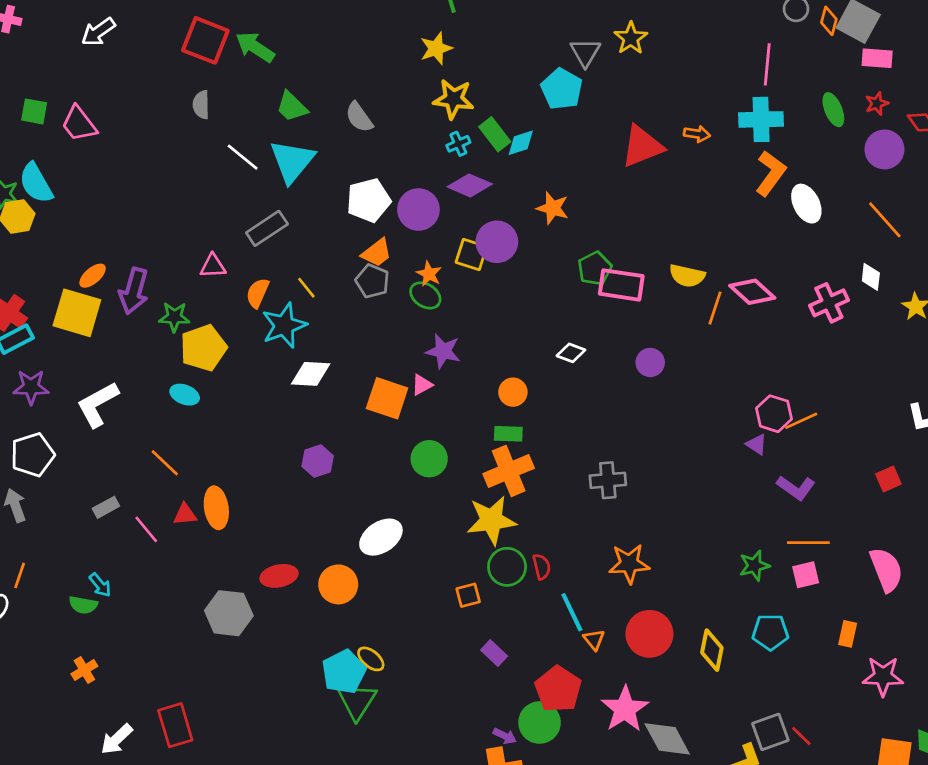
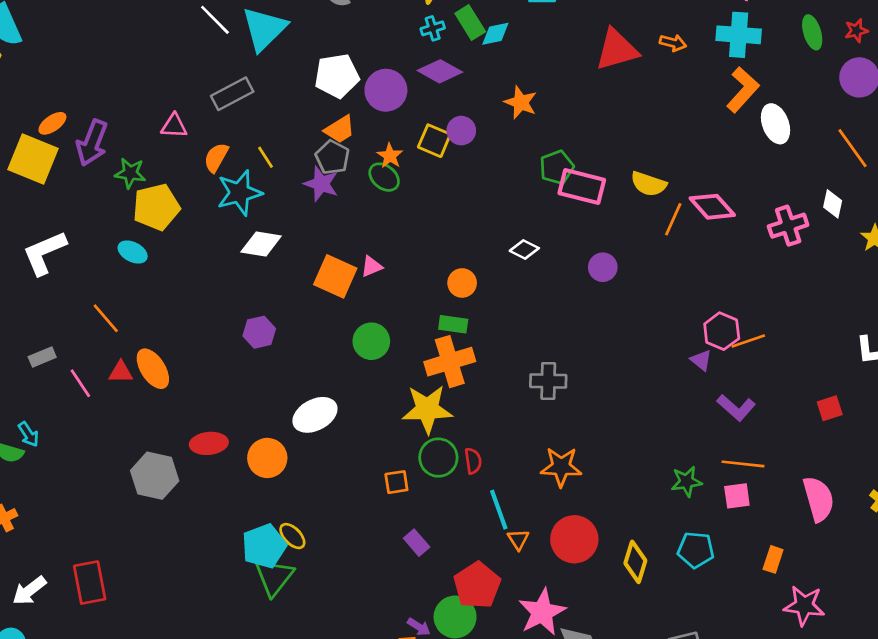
purple circle: (497, 242) -> (461, 131), size x0.7
purple star: (443, 351) -> (321, 184), moved
orange ellipse: (216, 508) -> (153, 369), turned -30

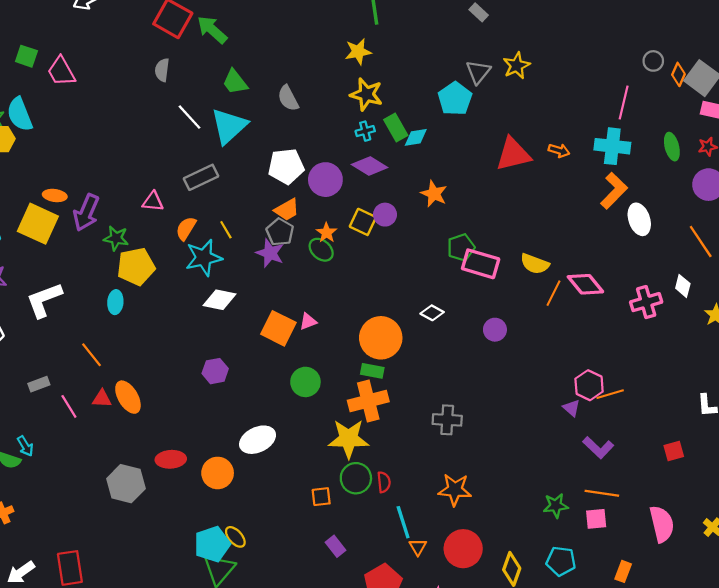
orange ellipse: (52, 123) -> (55, 195), turned 40
cyan ellipse: (133, 252) -> (115, 302), turned 65
orange circle: (462, 283) -> (381, 338), size x1.8

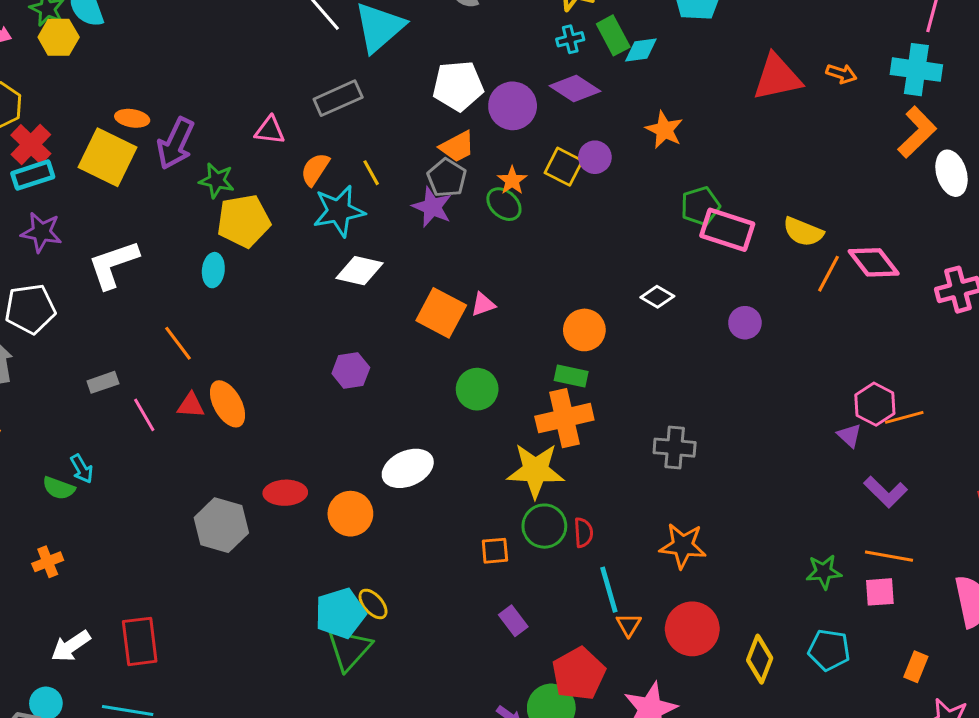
orange circle: (381, 338) -> (584, 330), size x0.7

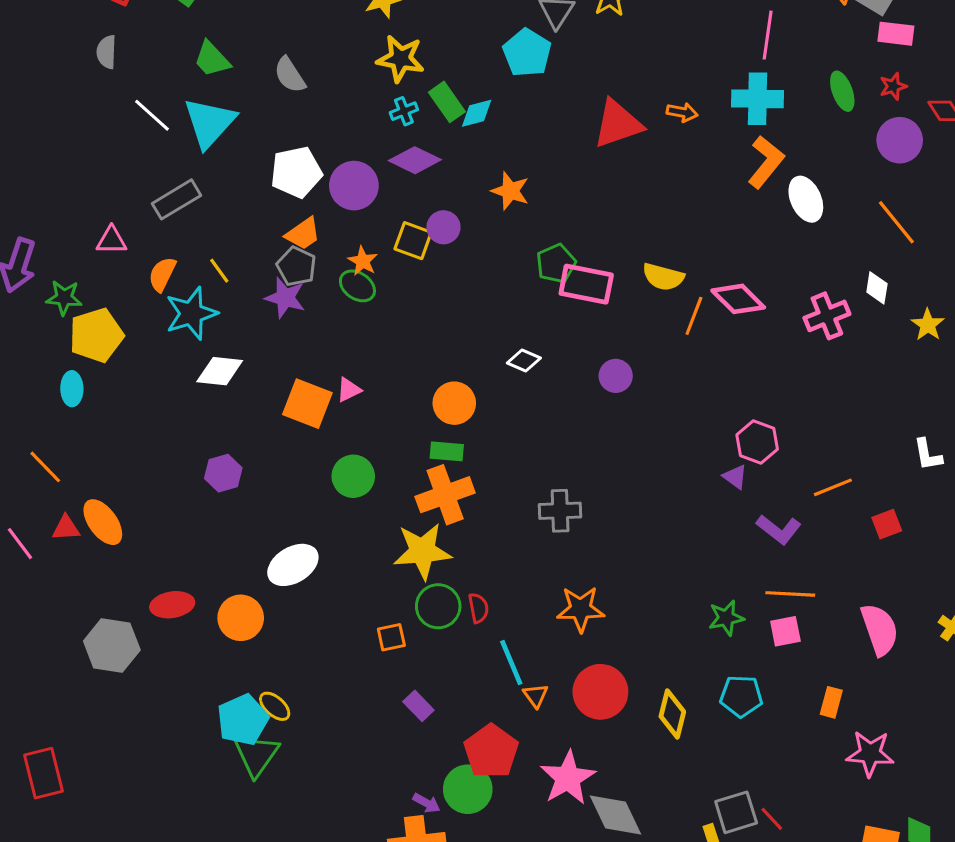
orange line: (904, 417) -> (833, 487), moved

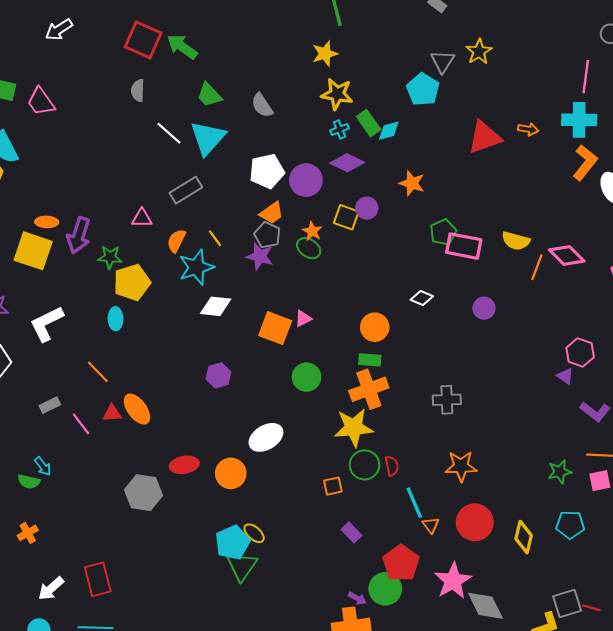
red line: (772, 819) -> (591, 608), turned -30

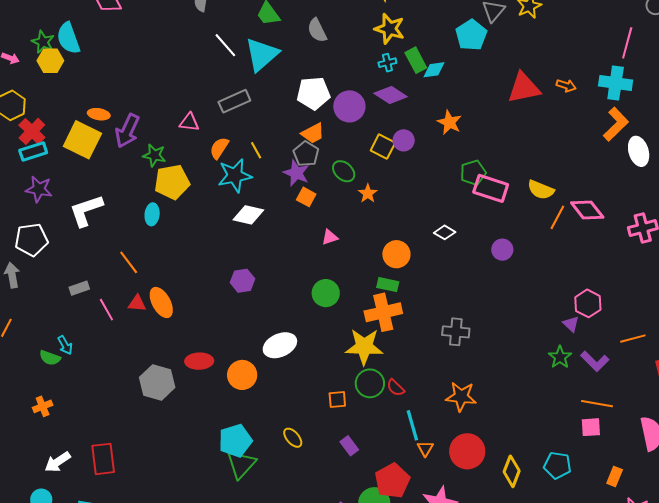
orange star: (312, 231) -> (368, 193), moved
orange square: (275, 328) -> (306, 197), moved, size x0.6
red semicircle: (392, 466) -> (396, 388), turned 138
green star: (560, 472) -> (560, 357), moved, turned -30
yellow ellipse: (254, 533) -> (293, 438), moved

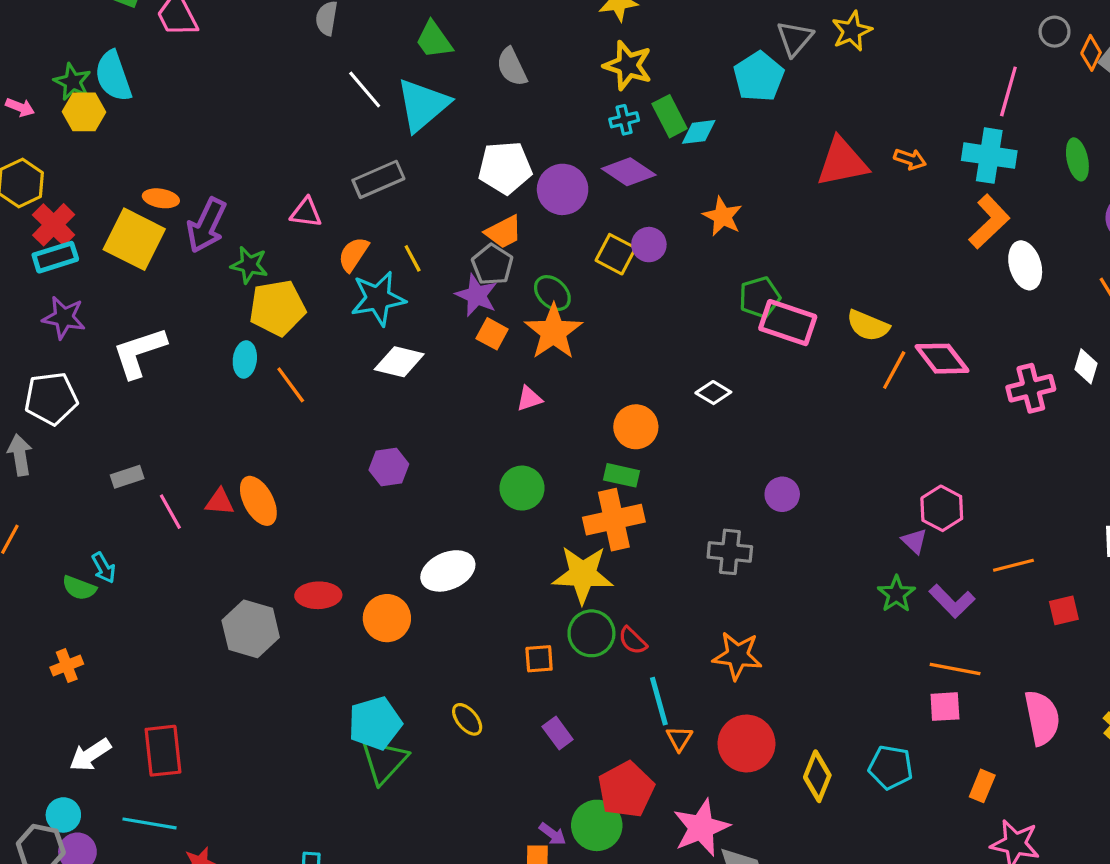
orange star: (368, 193) -> (553, 332), moved, size x1.8
purple circle: (502, 250) -> (782, 494), moved
orange line: (129, 262) -> (291, 385), moved

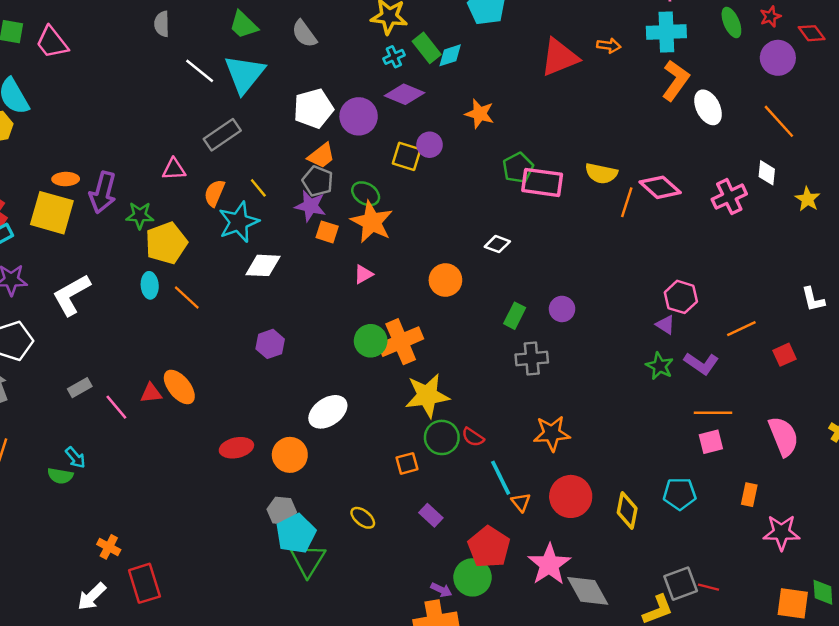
green rectangle: (621, 475) -> (515, 316), moved, turned -65
orange cross: (614, 520) -> (401, 342), moved
gray hexagon: (251, 629) -> (282, 511), moved, size x0.7
orange cross: (67, 666) -> (109, 547), moved, turned -30

